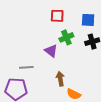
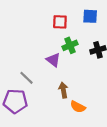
blue square: (88, 20) -> (90, 16), moved
gray line: (26, 67) -> (26, 78), turned 48

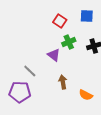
red square: (60, 22) -> (60, 21), turned 32
orange semicircle: (78, 107) -> (86, 95), moved

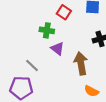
green cross: (69, 42) -> (47, 30), moved, turned 32
brown arrow: (63, 82) -> (81, 63), moved, size x1.5

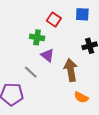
gray line: (32, 66) -> (31, 72), moved

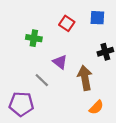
green cross: (37, 37) -> (34, 38), moved
orange semicircle: (81, 97) -> (96, 107), turned -72

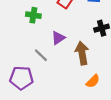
purple triangle: (60, 62) -> (58, 38), turned 48

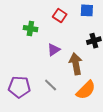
gray line: (41, 55) -> (51, 85), moved
orange semicircle: (93, 81) -> (86, 90), size x1.5

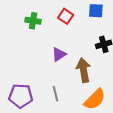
green cross: (30, 29) -> (33, 21), moved
gray line: (51, 85) -> (55, 94), turned 32

